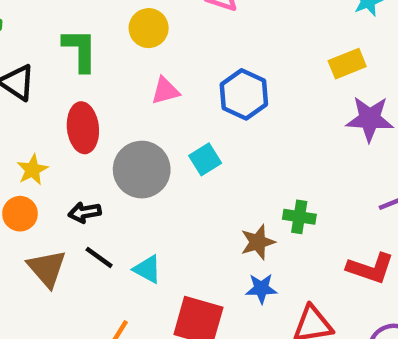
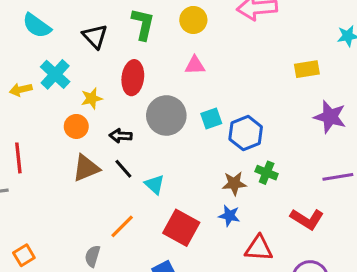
yellow rectangle: (347, 64) -> (307, 69), moved
blue hexagon: (244, 94) -> (246, 133), moved
brown triangle: (47, 268) -> (86, 168), turned 36

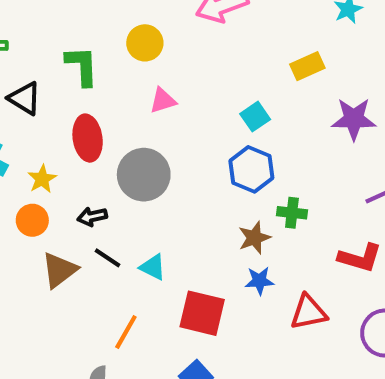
cyan square: (211, 119) -> (255, 117), moved

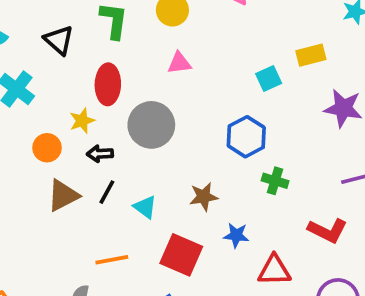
cyan square: (255, 117) -> (269, 78), moved
yellow star: (42, 179) -> (82, 121), moved
brown star: (254, 238) -> (204, 197), moved
black line: (107, 258) -> (107, 192), turned 75
orange line: (126, 332) -> (112, 260), turned 40

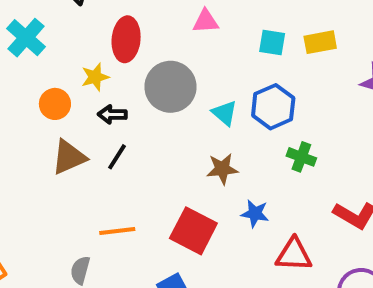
yellow rectangle: (311, 55) -> (320, 42), moved
cyan square: (269, 78) -> (272, 43), moved, turned 30
cyan triangle: (145, 207) -> (225, 113), moved

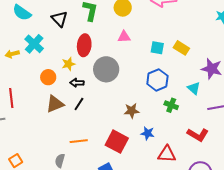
yellow rectangle: (320, 42) -> (181, 48), turned 42
cyan triangle: (225, 113) -> (194, 88), moved

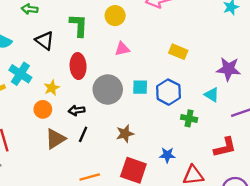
cyan square: (157, 48) -> (140, 87), moved
yellow rectangle: (181, 48) -> (178, 52), moved
yellow star: (68, 64) -> (52, 88), moved
brown star: (132, 111) -> (125, 134), moved
red L-shape: (198, 135) -> (225, 147), turned -35

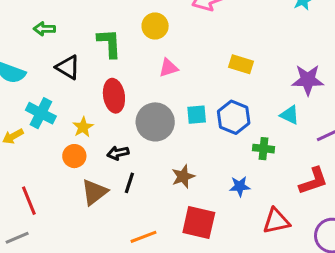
blue star: (167, 155) -> (240, 186), moved

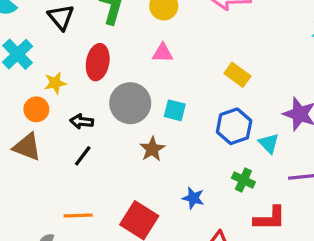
blue hexagon: (234, 117) -> (234, 126), moved
green cross: (263, 149) -> (243, 180), moved
brown star: (183, 176) -> (152, 149), moved, turned -30
brown triangle: (94, 192) -> (27, 147), moved, turned 40

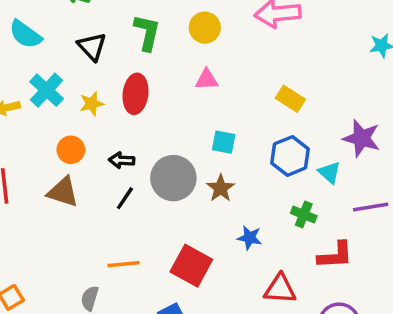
yellow star: (55, 83) -> (92, 104), moved
gray circle: (130, 103) -> (173, 178), moved
brown star: (152, 149) -> (221, 188), moved

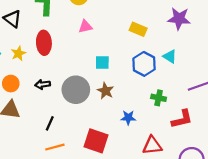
purple star: (361, 138) -> (179, 19), moved
cyan triangle: (329, 172) -> (170, 57), moved
black line: (125, 198) -> (50, 123), moved

